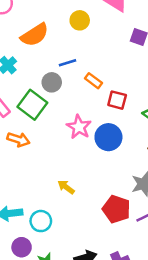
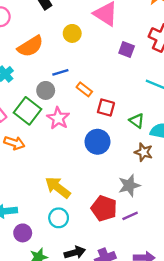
pink star: (79, 127) -> (58, 118), moved
yellow arrow: (66, 187) -> (58, 187), size x1.6
cyan circle: (41, 221) -> (59, 218), moved
purple circle: (22, 247) -> (23, 233), moved

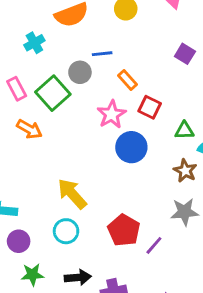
purple square: (127, 50) -> (185, 54), moved
pink star: (58, 118) -> (112, 114), moved
green triangle: (137, 121) -> (184, 131), turned -49
gray star: (129, 185) -> (184, 212), moved
purple line: (130, 216) -> (154, 245), turned -35

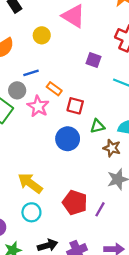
pink star: (112, 114) -> (38, 106), moved
green triangle: (184, 131) -> (97, 126), moved

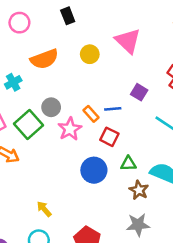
blue line: (31, 73) -> (113, 109), moved
yellow arrow: (30, 183) -> (44, 209), size x0.6

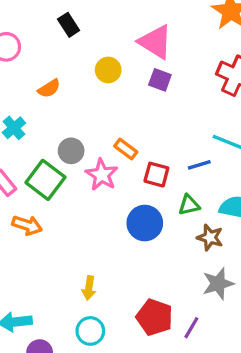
orange semicircle: (44, 59) -> (49, 89), size x0.6
purple square: (139, 92) -> (160, 80), moved
blue line: (113, 109) -> (199, 165), moved
yellow arrow: (44, 209) -> (89, 288), turned -119

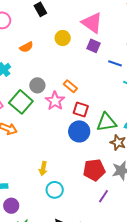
blue line: (199, 165) -> (115, 63), moved, turned 32
red square: (156, 175) -> (81, 110), moved
green triangle: (189, 205) -> (106, 122), size x1.5
red pentagon: (155, 317) -> (94, 170), moved, turned -30
cyan circle: (90, 331) -> (55, 190), moved

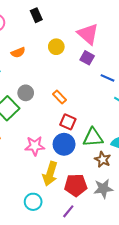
pink star: (55, 101) -> (35, 146), moved, turned 30
yellow arrow: (43, 169) -> (50, 174), moved, size x1.6
purple line: (104, 196) -> (68, 211), moved

